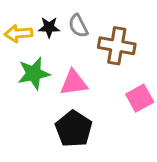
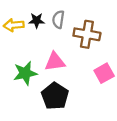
gray semicircle: (78, 26) -> (58, 19), turned 36
green star: (34, 73) -> (25, 73), moved

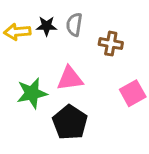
brown cross: (87, 34) -> (111, 44), size x0.7

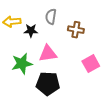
black star: (47, 26) -> (31, 31), moved
black pentagon: (70, 122) -> (48, 84), turned -30

